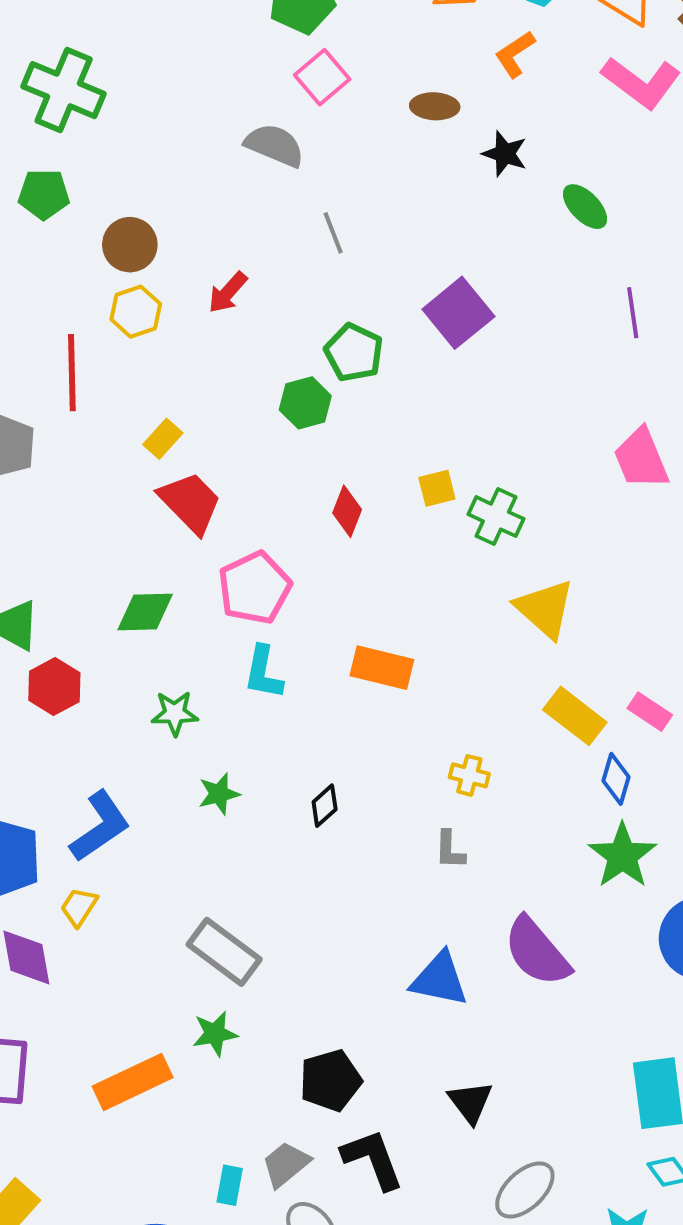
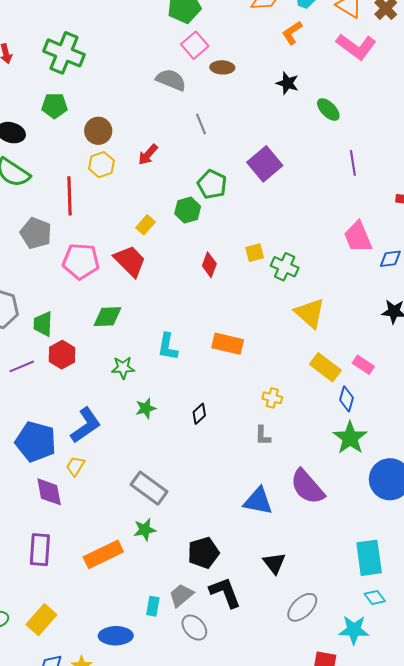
brown ellipse: (435, 106) -> (222, 67), moved
yellow rectangle: (163, 439) -> (146, 225), moved
pink pentagon: (255, 588) -> (81, 261), moved, turned 30

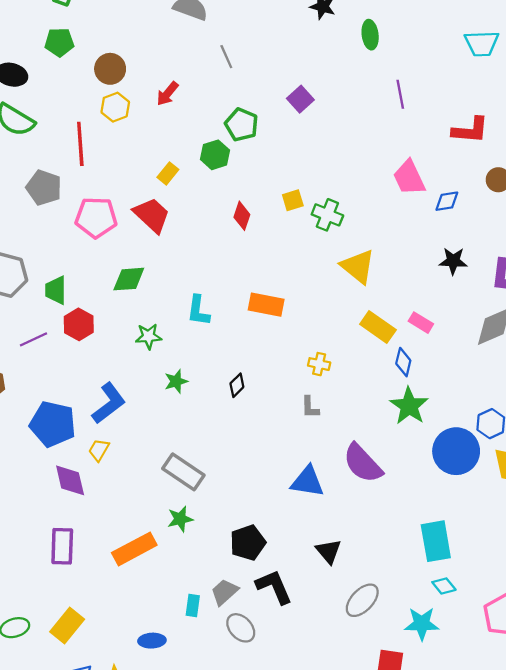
green ellipse: (328, 110) -> (370, 35), turned 40
purple square: (265, 164) -> (300, 99), size x0.7
blue ellipse: (116, 636) -> (152, 641), size x0.7

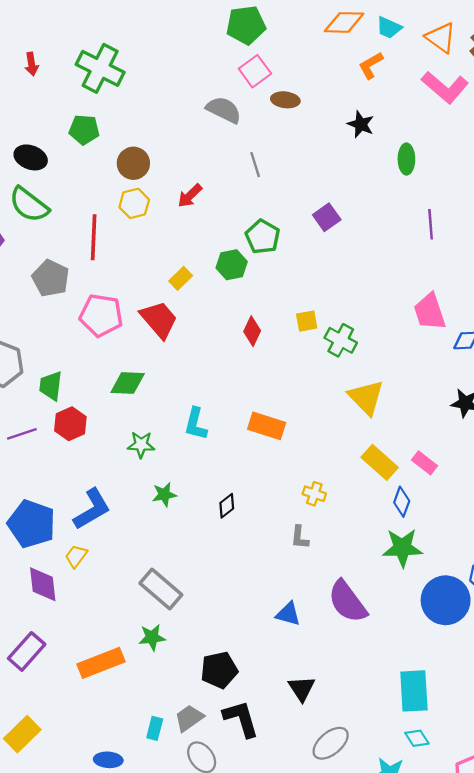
green star: (409, 406) -> (402, 548), turned 30
blue triangle: (308, 482) -> (288, 614), size x0.7
purple rectangle: (62, 546) -> (27, 651), turned 33

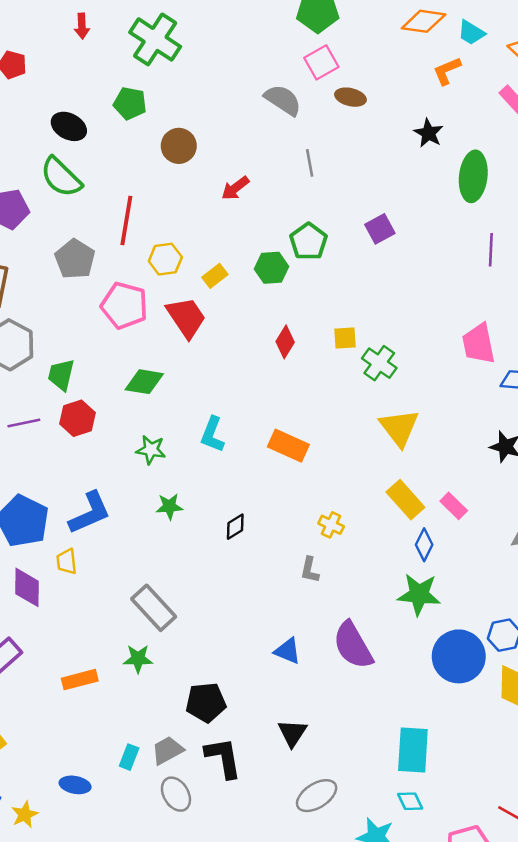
green ellipse: (406, 159) -> (473, 176), size x1.5
yellow hexagon: (134, 203) -> (165, 259), moved
yellow trapezoid: (76, 556) -> (67, 562), turned -50
orange rectangle: (101, 663) -> (80, 680), size x0.7

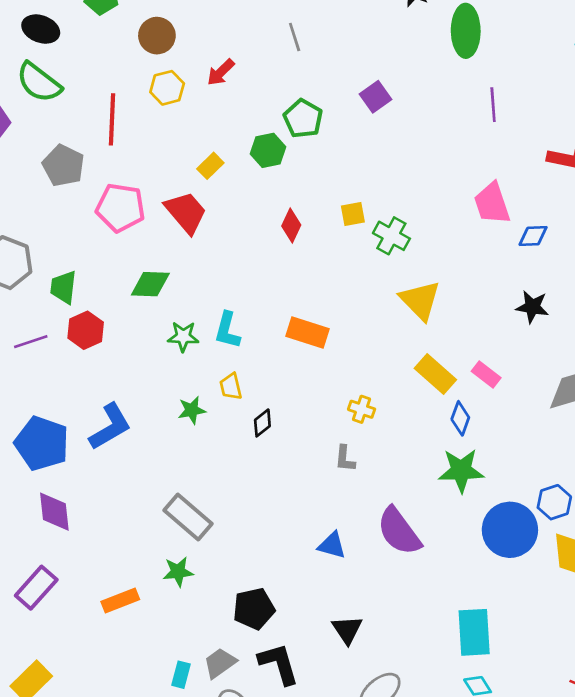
yellow hexagon: (165, 259) -> (167, 88), moved
green star: (151, 450) -> (183, 337), moved
yellow trapezoid: (67, 562) -> (231, 387), moved

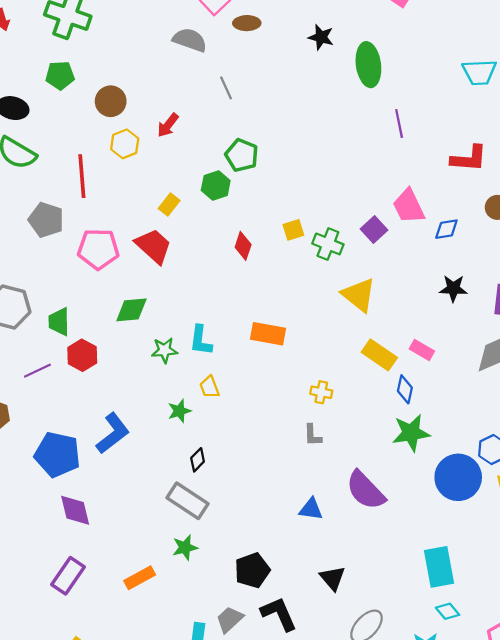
purple square: (375, 97) -> (374, 230), moved
black diamond: (262, 423) -> (198, 460), moved

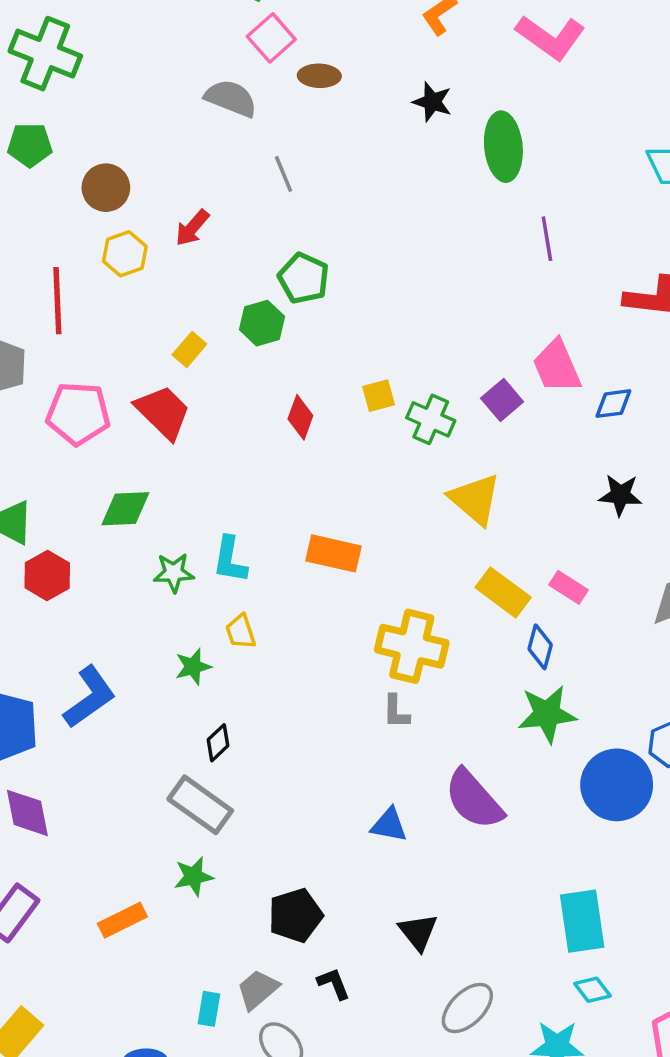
yellow cross: (321, 392) -> (412, 646), size x2.0
black L-shape: (279, 614) -> (334, 984), size x0.6

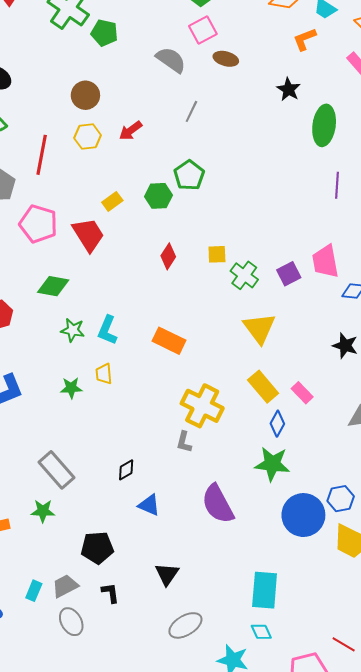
green pentagon: (30, 145) -> (104, 33), moved
gray line: (283, 174) -> (191, 111), turned 35
black diamond: (218, 743) -> (126, 470), moved
blue triangle: (389, 825) -> (149, 505), moved

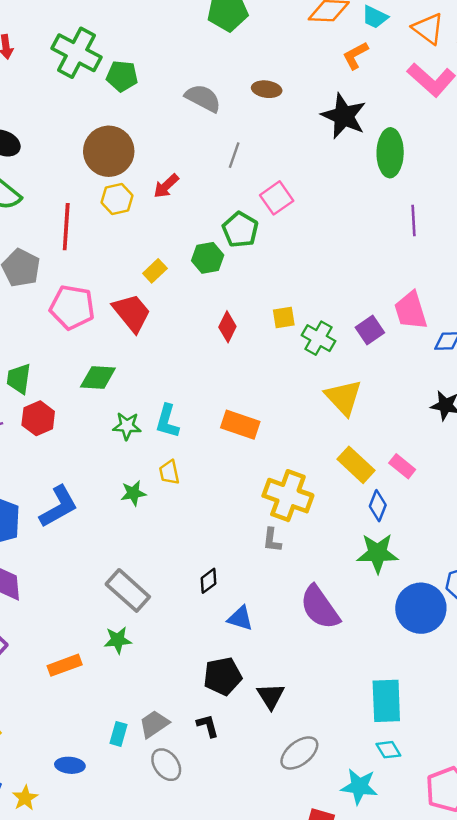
pink square: (203, 30) -> (277, 198), moved
black star: (289, 89) -> (344, 116), size x1.6
brown circle: (85, 95) -> (109, 151), size x1.5
black pentagon: (97, 548) -> (223, 676), moved

